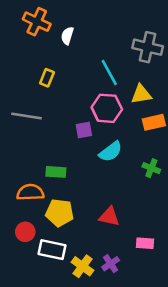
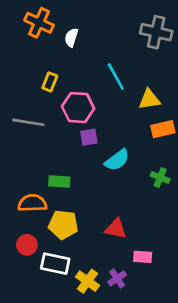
gray cross: (148, 47) -> (156, 32), moved
pink hexagon: (107, 108) -> (78, 108), moved
pink rectangle: (145, 243) -> (143, 257), moved

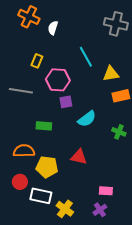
green rectangle: (59, 182) -> (44, 126), moved
red triangle: (116, 229) -> (79, 157), moved
purple cross: (117, 278) -> (100, 210), moved

